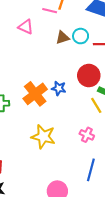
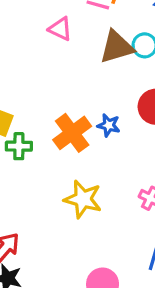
brown triangle: (62, 38) -> (117, 47), size x1.6

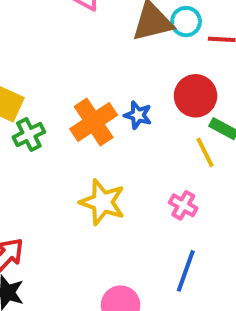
green cross: (19, 146) -> (29, 135), turned -30

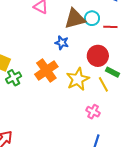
blue star: (138, 115) -> (62, 43), moved
yellow star: (102, 202) -> (78, 79), moved, turned 30

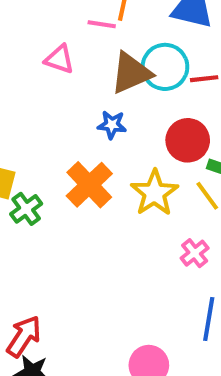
cyan circle: (92, 18) -> (165, 67), size x1.5
pink cross: (93, 112) -> (195, 253), turned 32

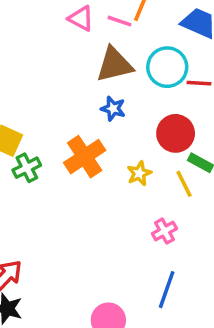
pink triangle: (59, 59) -> (81, 18), moved
brown triangle: (131, 73) -> (115, 65), moved
yellow star: (154, 193) -> (139, 173), size x0.6

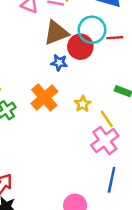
red circle: (176, 133) -> (80, 47), moved
yellow line: (184, 184) -> (107, 119), moved
pink cross: (164, 231) -> (105, 140), size x1.6

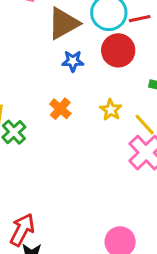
red circle: (80, 47) -> (118, 50), moved
orange cross: (44, 97) -> (60, 109), size x0.6

